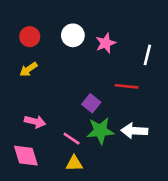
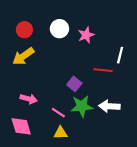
white line: (147, 55) -> (120, 55), moved
yellow arrow: (28, 69) -> (23, 56), size x1.5

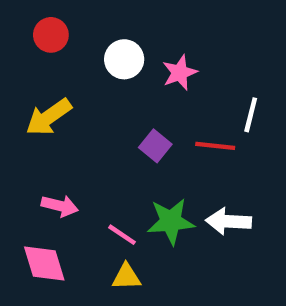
red circle: (24, 30) -> (51, 35), moved
purple square: (74, 84) -> (155, 146), moved

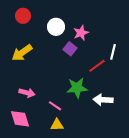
purple square: (155, 146) -> (70, 49), moved
red line: (215, 146) -> (97, 66), turned -42
green star: (171, 221) -> (77, 88), moved

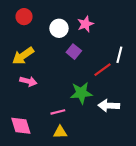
pink star: (81, 33) -> (85, 24), moved
pink arrow: (27, 93) -> (28, 81), moved
pink line: (55, 106) -> (58, 112), turned -48

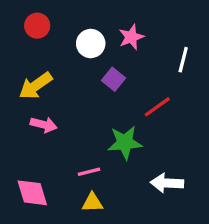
white line: (119, 55) -> (183, 60), moved
white arrow: (109, 106) -> (167, 183), moved

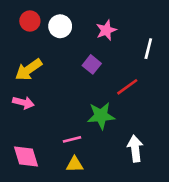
white circle: (91, 44) -> (60, 26), moved
pink arrow: (44, 125) -> (23, 103), moved
white arrow: (167, 183) -> (135, 149), turned 80

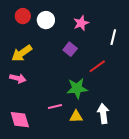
yellow triangle: (75, 164) -> (76, 117), moved

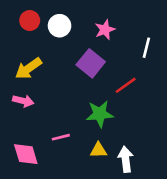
purple square: (70, 49) -> (91, 63), size x1.5
pink line: (55, 106) -> (61, 137), moved
white arrow: (103, 114) -> (126, 159), moved

